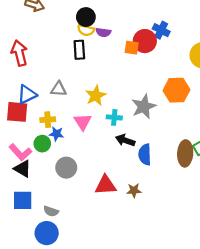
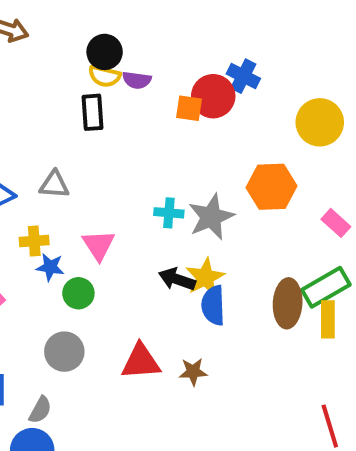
yellow star: (96, 96) -> (205, 277), moved
cyan cross: (114, 117) -> (169, 213), moved
green circle: (42, 144) -> (78, 293), moved
gray circle: (66, 168) -> (64, 352), moved
gray semicircle: (51, 211) -> (40, 410), turned -80

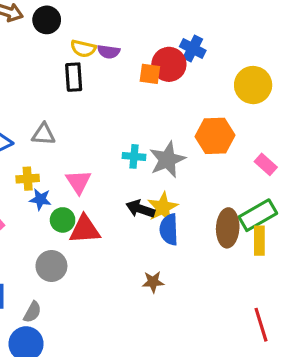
black circle: (105, 52) -> (47, 20), moved
red triangle: (141, 362) -> (85, 229), moved

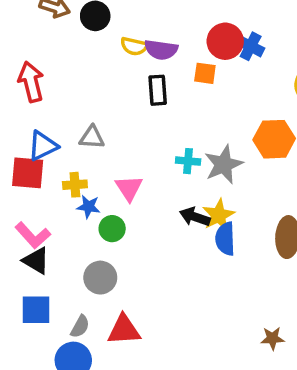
purple semicircle: (109, 52) -> (161, 50), size x1.4
red circle: (169, 64) -> (225, 41), moved
black rectangle: (74, 77) -> (158, 90), moved
red triangle: (85, 229) -> (124, 330), moved
brown star: (153, 282) -> (272, 338), moved

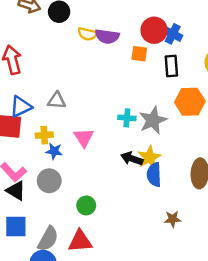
black rectangle: (158, 90) -> (171, 66), moved
green circle: (112, 229) -> (86, 205), moved
gray circle: (100, 278) -> (49, 181), moved
gray semicircle: (80, 327) -> (48, 239), size x1.5
brown star: (272, 338) -> (173, 219), moved

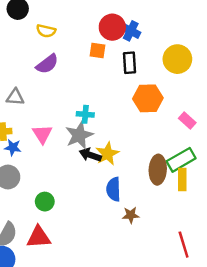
purple semicircle: (107, 36) -> (47, 64), moved, turned -45
gray star: (153, 120) -> (79, 135), moved
blue semicircle: (154, 175) -> (114, 189), moved

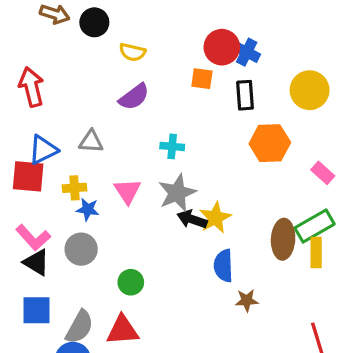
cyan cross: (85, 114) -> (172, 146), moved

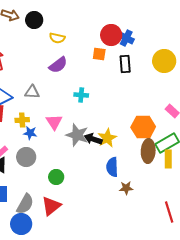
orange hexagon: (270, 143) -> (143, 127), moved
gray star: (177, 193) -> (77, 135), moved, turned -30
red triangle: (122, 330) -> (51, 206), turned -35

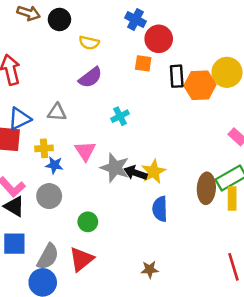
blue cross: (126, 38) -> (135, 19), moved
cyan cross: (81, 95) -> (120, 116), turned -32
orange hexagon: (143, 127) -> (200, 85), moved
brown star: (126, 188) -> (150, 269), moved

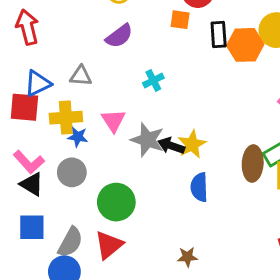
yellow cross: (44, 148) -> (66, 118), size x1.5
green circle: (88, 222) -> (116, 202), size x1.6

